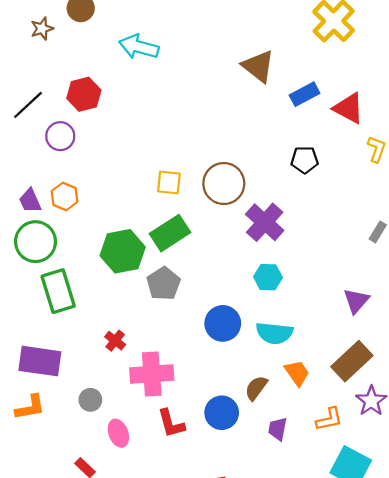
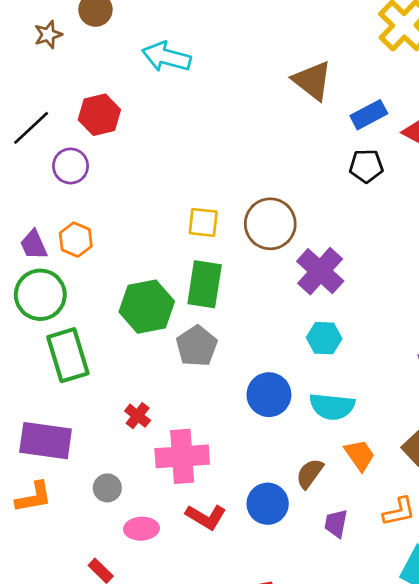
black pentagon: (305, 160) -> (366, 166), moved
green rectangle: (170, 233) -> (205, 284), turned -48
red L-shape: (171, 423) -> (206, 517), turned -44
pink ellipse: (118, 433) -> (141, 529), turned -72

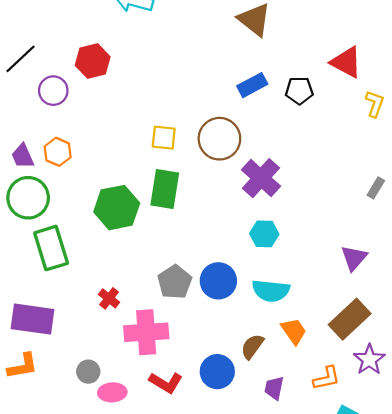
red hexagon: (99, 115) -> (93, 61), moved
blue rectangle: (369, 115) -> (252, 85), moved
gray pentagon: (197, 346) -> (175, 282), moved
gray circle: (107, 488) -> (88, 372), moved

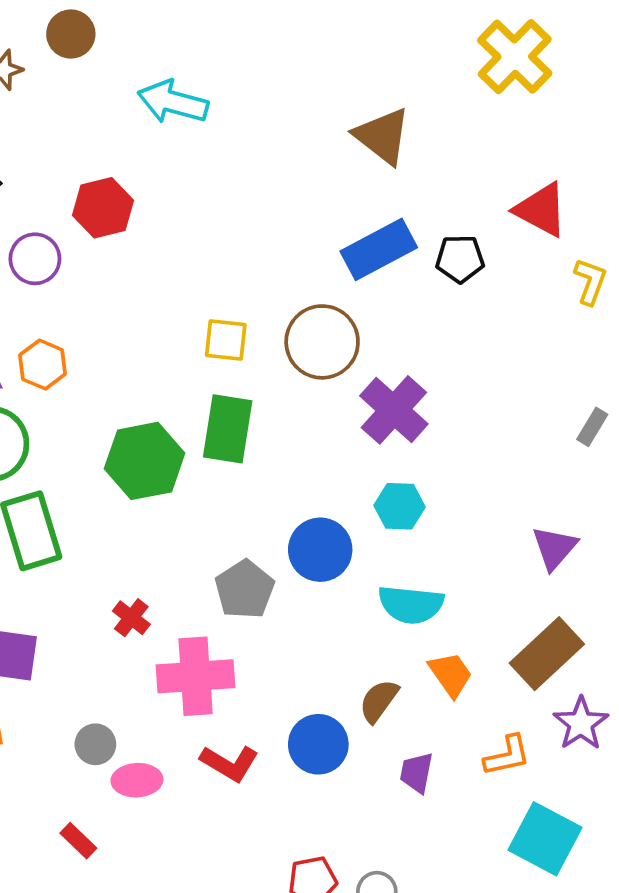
blue rectangle: (252, 85) -> (379, 249), size x1.4
blue circle: (218, 281) -> (320, 550), moved

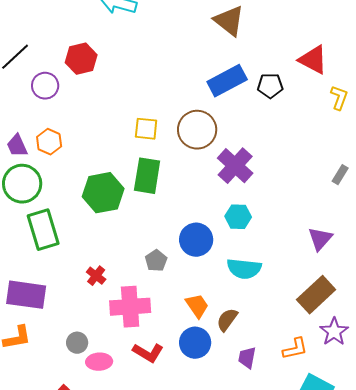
gray pentagon: (245, 589) -> (156, 261), size x0.7
orange trapezoid: (451, 674) -> (197, 306), moved

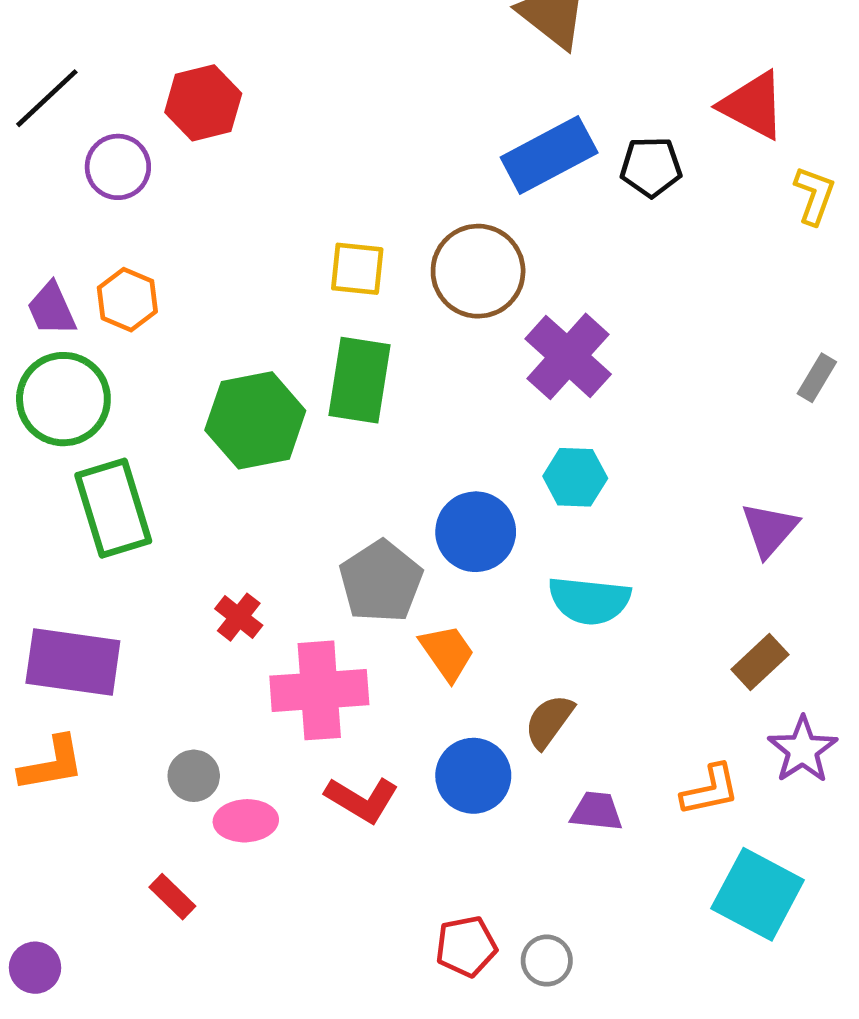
gray pentagon: (156, 261) -> (381, 581), size x1.6
brown rectangle: (316, 295) -> (760, 662), size x0.6
orange trapezoid: (197, 306) -> (447, 653), moved
purple trapezoid: (247, 358) -> (596, 811), turned 85

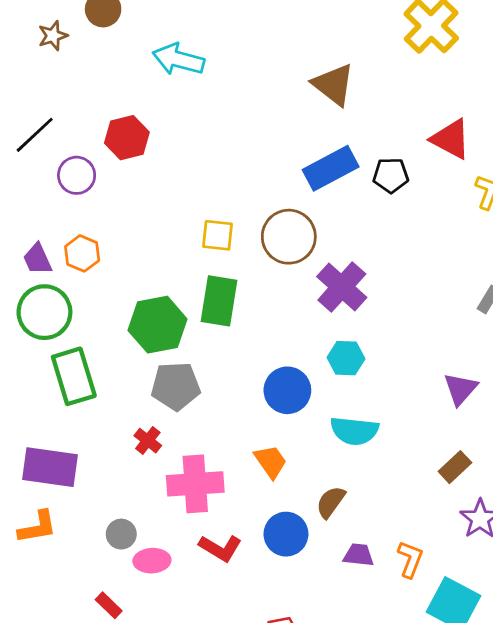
gray pentagon: (381, 581) -> (176, 386), moved, turned 30
orange L-shape: (710, 790) -> (410, 559), moved, turned -57

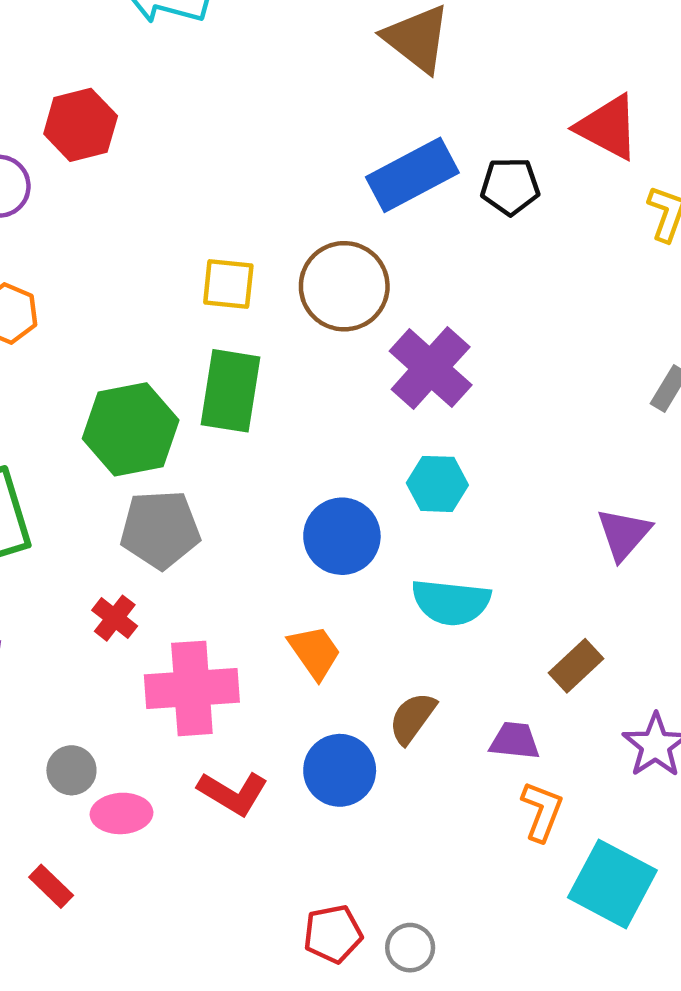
brown rectangle: (455, 467) -> (576, 666), moved
purple trapezoid: (359, 555) -> (515, 741), moved

